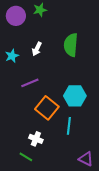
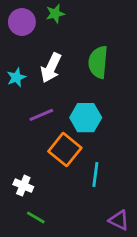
white arrow: (37, 49) -> (51, 68), size x1.5
cyan hexagon: (75, 96) -> (86, 118), moved
white cross: (36, 139) -> (23, 186), moved

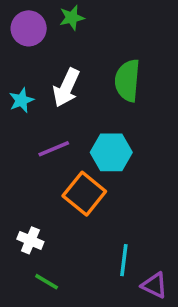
cyan line: (95, 174) -> (124, 260), moved

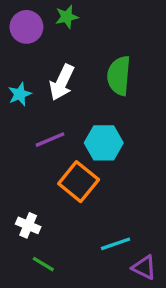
cyan line: (124, 260) -> (116, 244), turned 64

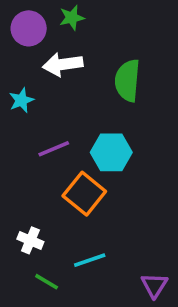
white arrow: (62, 82) -> (63, 64), moved, turned 57
cyan line: (116, 244) -> (90, 260), moved
purple triangle: (144, 267) -> (154, 285), turned 36

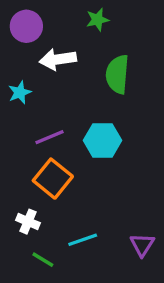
green star: (72, 18) -> (98, 20), moved
orange square: (84, 194) -> (53, 179), moved
purple triangle: (154, 285) -> (142, 245), moved

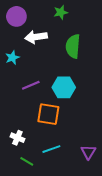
orange square: (53, 179) -> (48, 114), moved, turned -30

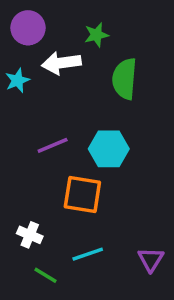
green star: (61, 12) -> (96, 35), moved
cyan star: (12, 58) -> (17, 80), moved

